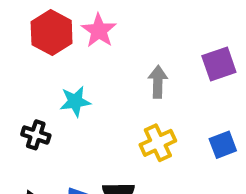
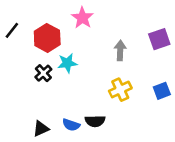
red hexagon: (52, 33) -> (47, 38), moved
black cross: (36, 135) -> (43, 73), moved, turned 30

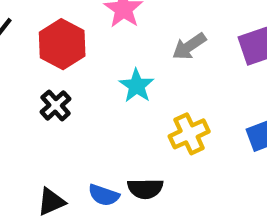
gray arrow: (120, 50) -> (189, 46), moved, turned -126
cyan star: (67, 63) -> (137, 86), moved, turned -30

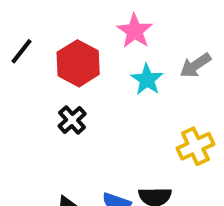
cyan star: (137, 86) -> (147, 80), moved

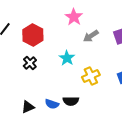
pink star: (135, 31) -> (74, 17), moved
cyan star: (147, 80) -> (67, 58), moved

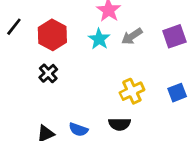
cyan star: (67, 58) -> (99, 39), moved
black semicircle: (71, 101) -> (120, 124), moved

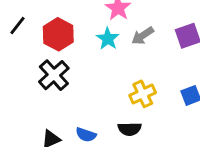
black cross: (48, 73) -> (54, 75), size x1.5

